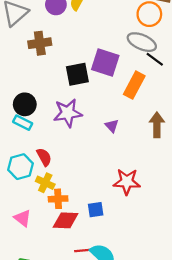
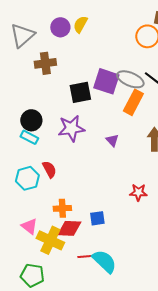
gray ellipse: (142, 42) -> (130, 79), moved
red star: (127, 182) -> (138, 192), moved, size x0.7
yellow cross: (45, 183) -> (50, 240), moved, size x1.5

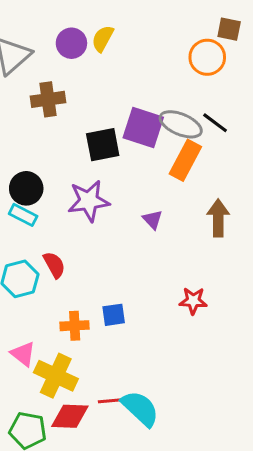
blue square: (97, 218) -> (114, 315), moved
red diamond: (69, 228) -> (70, 416), moved

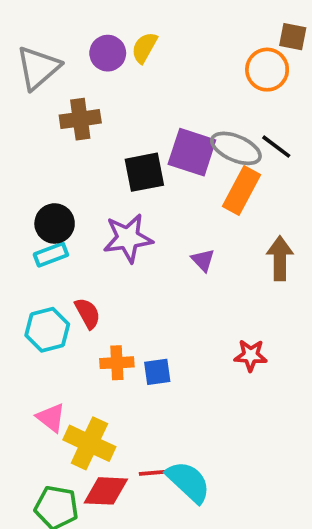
cyan rectangle: (23, 215) -> (51, 255), turned -48
orange cross: (75, 326) -> (117, 363), moved

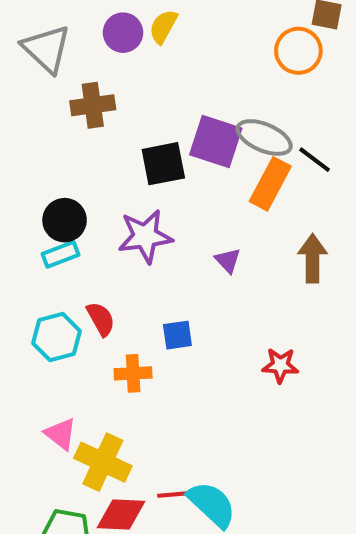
gray triangle: (38, 68) -> (46, 49), turned -36
black line: (276, 147) -> (315, 160), moved
blue square: (157, 372) -> (177, 335), moved

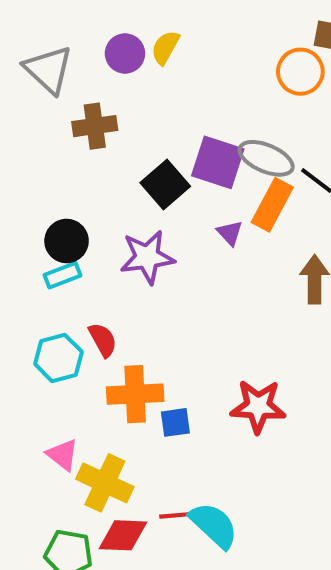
black square: (163, 164) -> (165, 185), turned -30
purple triangle: (228, 260) -> (230, 233), moved
blue square: (177, 335) -> (175, 422), moved
red star: (280, 365) -> (258, 406), moved, size x1.5
orange cross: (133, 373) -> (135, 394), size x1.5

